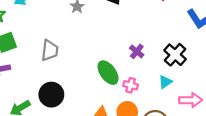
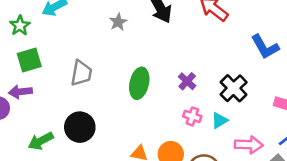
green ellipse: (108, 73) -> (139, 83), moved, turned 45
pink cross: (131, 85) -> (192, 116), moved

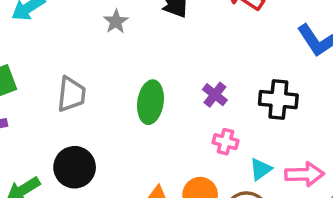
black cross: (234, 88) -> (278, 100), turned -36
cyan triangle: (219, 120) -> (261, 169), moved

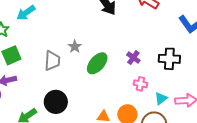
gray star: (116, 21) -> (75, 47), moved
green ellipse: (150, 102) -> (97, 63), turned 35

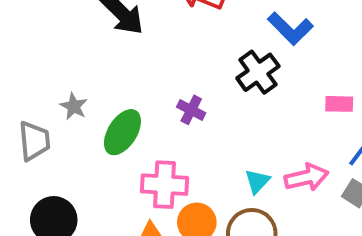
black cross: (169, 59) -> (258, 72), moved, turned -30
pink cross: (140, 84) -> (164, 185), moved, size x1.6

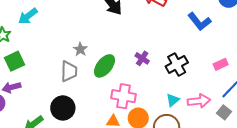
black cross: (258, 72) -> (177, 64), moved
pink rectangle: (339, 104) -> (221, 64), turned -32
gray trapezoid: (34, 141) -> (69, 71), moved

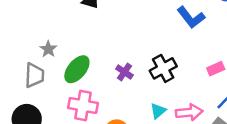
purple cross: (142, 58) -> (124, 72), moved
pink cross: (123, 96) -> (83, 106), moved

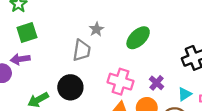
green ellipse: (77, 69) -> (138, 38), moved
purple cross: (124, 72) -> (157, 83), moved

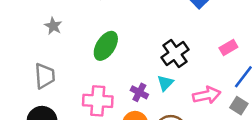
gray star: (96, 29) -> (53, 26), moved
cyan triangle: (185, 94) -> (165, 83), moved

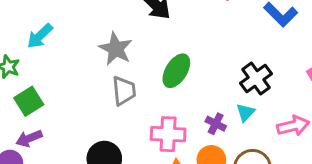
gray star: (53, 26) -> (116, 49), size x1.6
gray trapezoid: (45, 76) -> (124, 91), moved

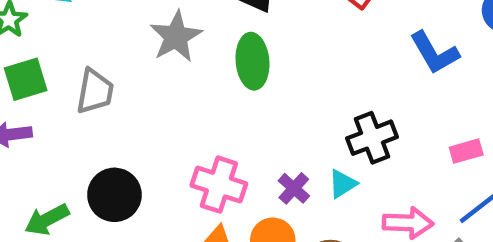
green ellipse: (176, 71) -> (252, 61), moved, turned -52
gray trapezoid: (124, 91) -> (95, 91), moved

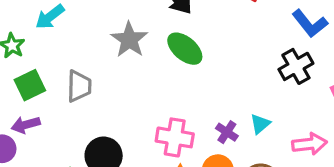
green ellipse: (252, 61) -> (185, 49), turned -36
black cross: (372, 138) -> (296, 66), moved

